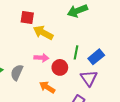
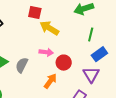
green line: (76, 52) -> (91, 35), moved
orange arrow: (47, 87) -> (50, 81), turned 91

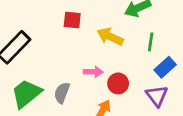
yellow arrow: (49, 28) -> (110, 37), moved

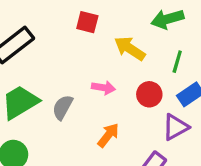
red circle: (118, 83) -> (149, 94), moved
purple triangle: (157, 96) -> (175, 127), turned 30

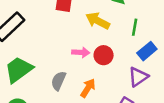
red circle: (149, 94) -> (104, 55), moved
gray semicircle: (63, 107) -> (58, 81), moved

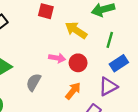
orange arrow: (88, 88) -> (73, 91), moved

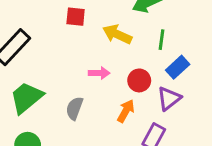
red circle: (78, 63) -> (139, 80), moved

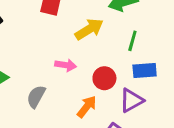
yellow arrow: (117, 34) -> (89, 29), turned 116
blue rectangle: (178, 67) -> (145, 71), turned 30

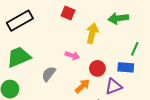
yellow arrow: (89, 29) -> (92, 33), turned -54
green line: (132, 41) -> (135, 49), moved

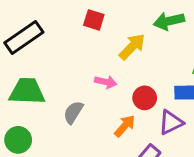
yellow arrow: (92, 33) -> (132, 47), turned 36
green trapezoid: (19, 57) -> (27, 91), turned 30

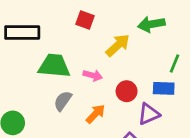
black rectangle: (24, 37) -> (22, 32), turned 32
green trapezoid: (27, 91) -> (54, 66), moved
orange arrow: (125, 126) -> (96, 114), moved

